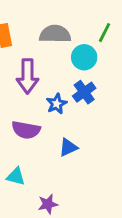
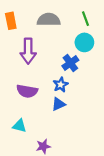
green line: (105, 33) -> (86, 19), turned -48
cyan circle: (84, 57) -> (84, 42), moved
blue star: (57, 104) -> (61, 85), moved

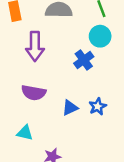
blue star: (61, 85) -> (98, 106), moved

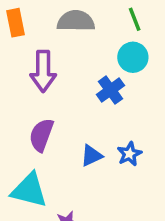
purple semicircle: (34, 93) -> (41, 135), turned 100
cyan triangle: (25, 133) -> (29, 190), size x1.6

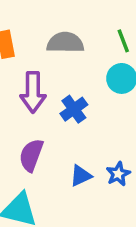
blue cross: (110, 90) -> (74, 109), moved

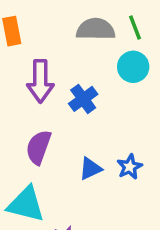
gray semicircle: (65, 43) -> (96, 29), moved

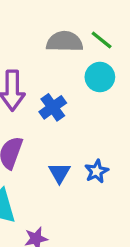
green line: (135, 27) -> (102, 40), turned -30
blue triangle: (90, 169) -> (59, 173), turned -35

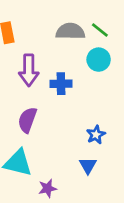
blue cross: (53, 107) -> (61, 84), turned 35
blue triangle: (59, 173) -> (88, 166), moved

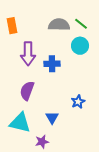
blue triangle: (88, 166) -> (52, 118), moved

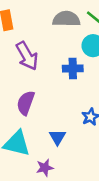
purple arrow: (28, 54) -> (27, 56), turned -30
blue cross: (52, 64) -> (73, 69), moved

